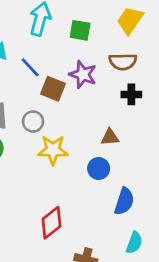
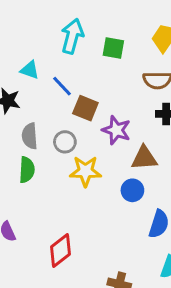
purple star: (83, 74) -> (116, 130), moved
brown triangle: (110, 137) -> (144, 158), size x1.4
red diamond: (52, 223) -> (61, 250), moved

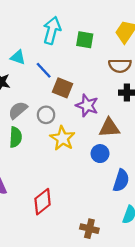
gray semicircle: (30, 136) -> (18, 110), turned 54
yellow star: (85, 171) -> (62, 138), turned 30

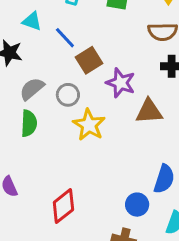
brown square: (62, 88) -> (89, 60), turned 36
blue circle: (100, 154) -> (137, 205), moved

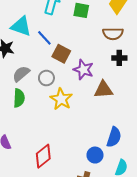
cyan triangle: (32, 21) -> (21, 26), size x1.5
brown square: (89, 60) -> (61, 54), turned -30

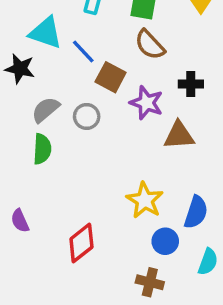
brown semicircle: (113, 34) -> (150, 45), moved, turned 48
black cross: (119, 58) -> (191, 84), moved
yellow star: (61, 99) -> (145, 200), moved

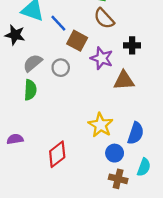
purple semicircle: (20, 221) -> (15, 139), turned 105
brown cross: (150, 282) -> (118, 179), moved

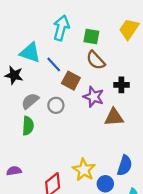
yellow star: (101, 125) -> (84, 170), moved

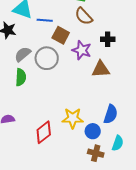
blue line: (54, 64) -> (45, 20), turned -42
gray circle: (56, 105) -> (47, 58), size x1.5
yellow star: (84, 170) -> (73, 118), turned -30

